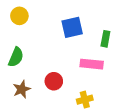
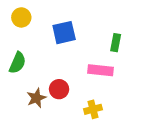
blue square: (72, 27) -> (64, 33), moved
brown star: (22, 89) -> (36, 98), moved

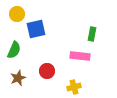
blue square: (64, 33) -> (36, 29), moved
brown star: (36, 98) -> (18, 78), moved

